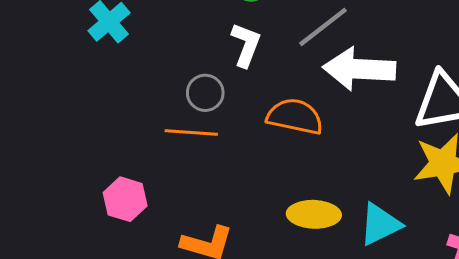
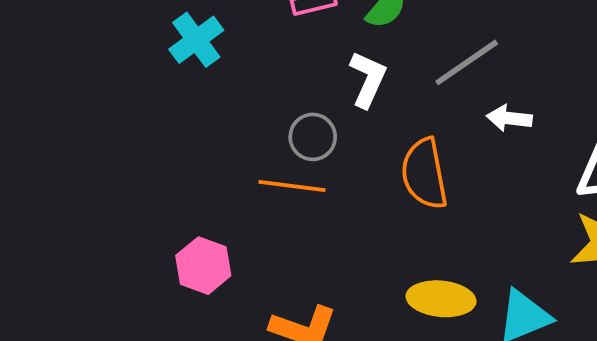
white arrow: (359, 69) -> (509, 118), size x0.5
orange semicircle: (295, 117) -> (424, 174), turned -116

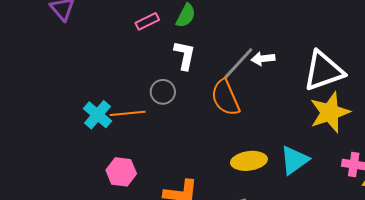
cyan cross: (196, 40) -> (97, 115), moved
gray line: (467, 62) -> (238, 63), moved
orange line: (292, 186) -> (128, 113), moved

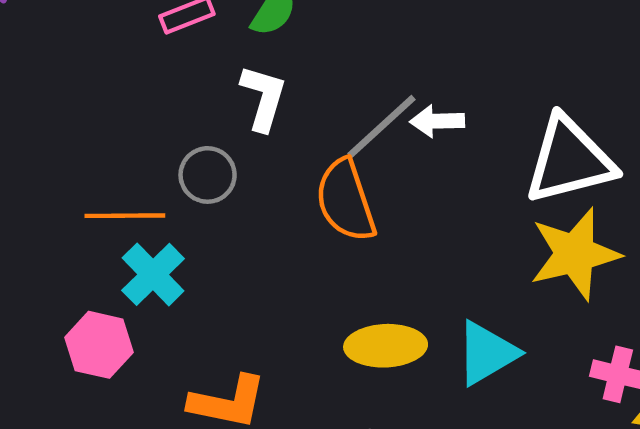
cyan cross: (97, 115) -> (153, 274), moved

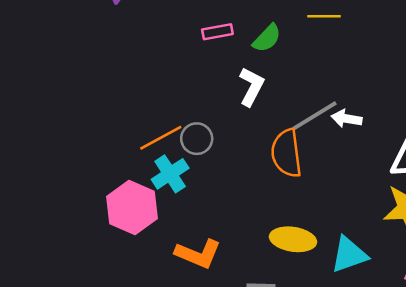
gray circle: (208, 175) -> (197, 139), moved
orange line: (125, 216) -> (161, 138), turned -39
pink hexagon: (99, 345) -> (132, 207), size x1.4

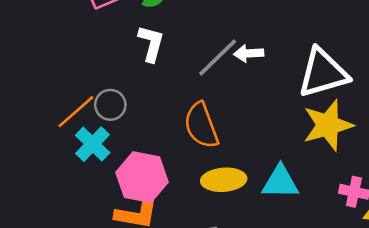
orange semicircle: (286, 153) -> (201, 125), moved
pink hexagon: (132, 207) -> (142, 177), moved
cyan triangle: (349, 255) -> (280, 182), turned 33

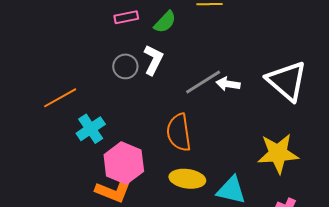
white triangle: (323, 73) -> (287, 81), moved, turned 45
gray circle: (110, 105) -> (125, 66), moved
orange line: (76, 112) -> (60, 98), moved

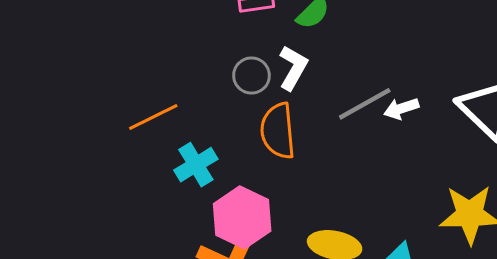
white arrow: (228, 84) -> (401, 109), turned -30
orange semicircle: (179, 132) -> (278, 131), moved

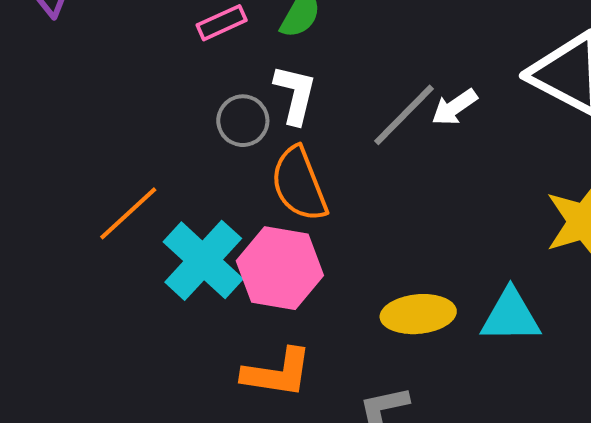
cyan cross: (196, 165) -> (203, 260), size x1.4
pink hexagon: (242, 217) -> (280, 268), moved

